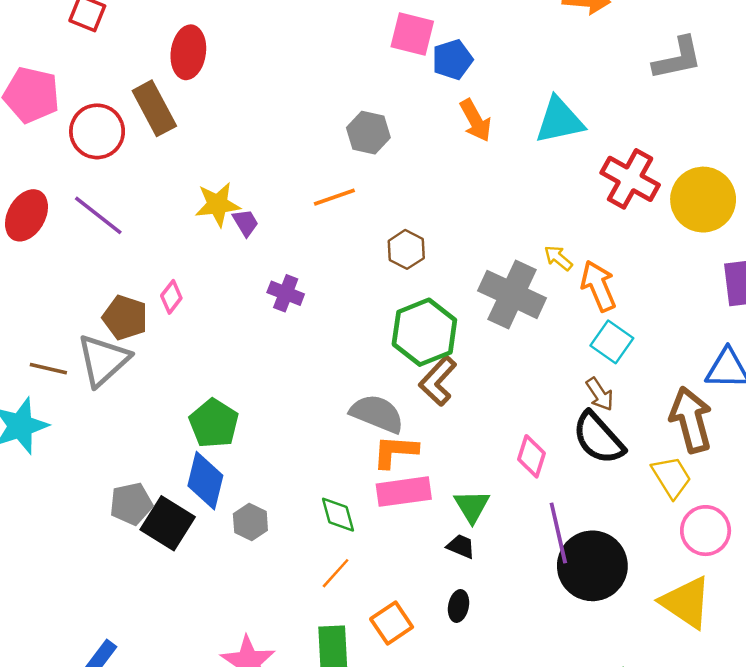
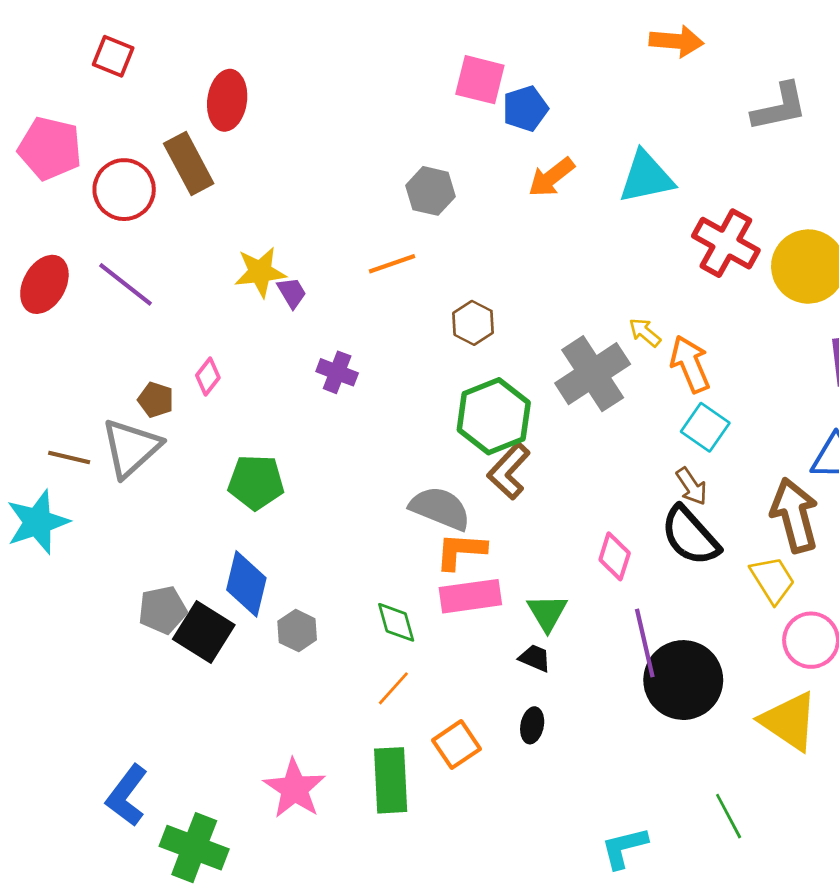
orange arrow: (476, 120) -> (551, 177), turned 81
gray cross: (512, 294) -> (593, 374), turned 32
brown pentagon: (125, 318) -> (156, 400), size x0.7
green pentagon: (214, 423) -> (256, 482), moved, turned -30

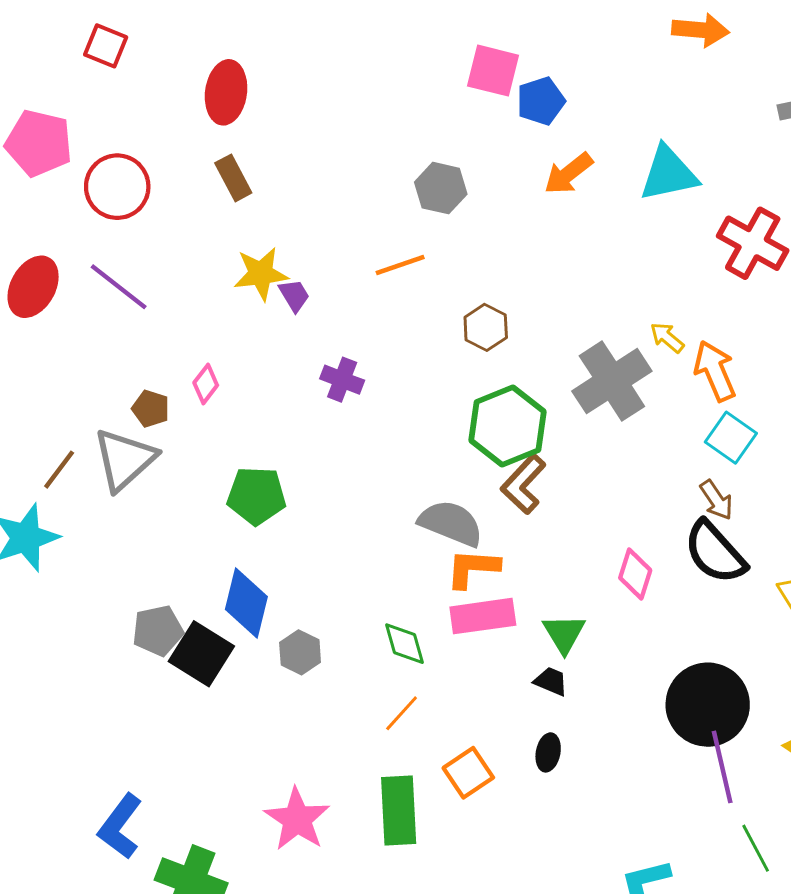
brown rectangle: (189, 163) -> (233, 178), moved, size x0.7
brown line: (69, 457) -> (59, 470), turned -66
purple line: (645, 643) -> (722, 767), moved

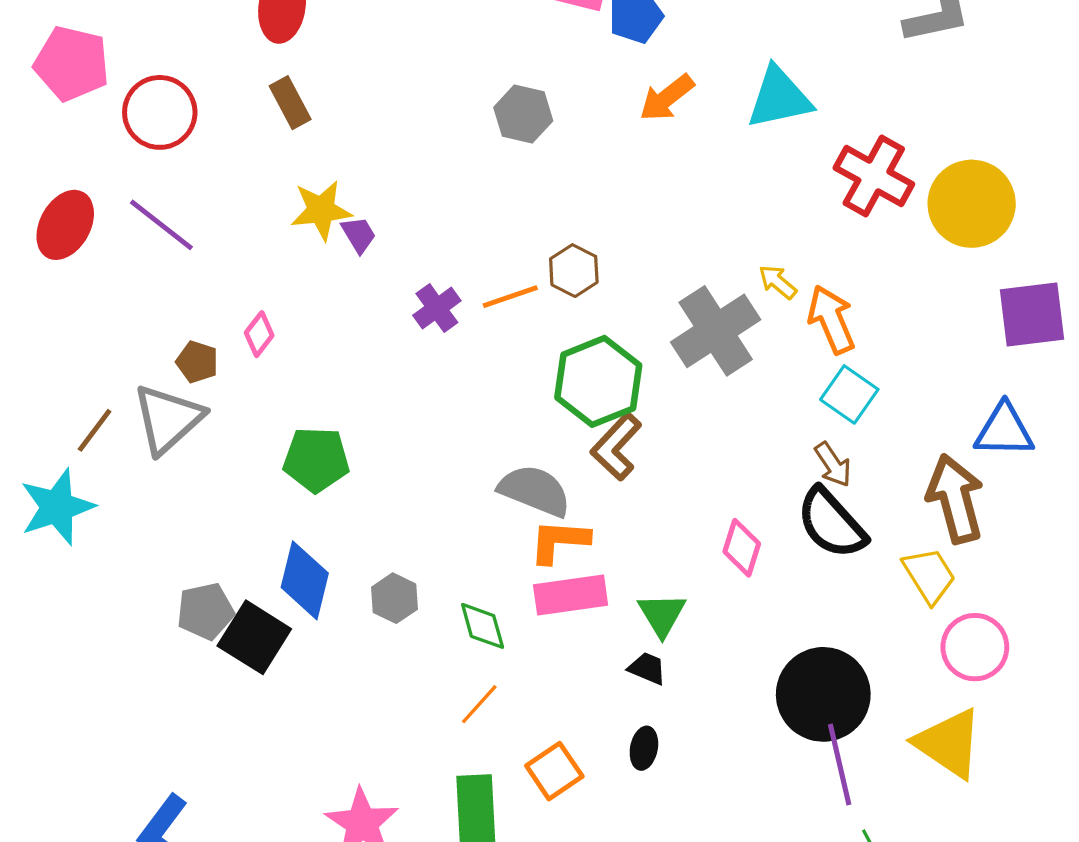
orange line: (400, 265) -> (510, 297), moved
purple cross: (342, 380) -> (437, 308), moved, turned 33
gray hexagon: (300, 652) -> (395, 598), moved

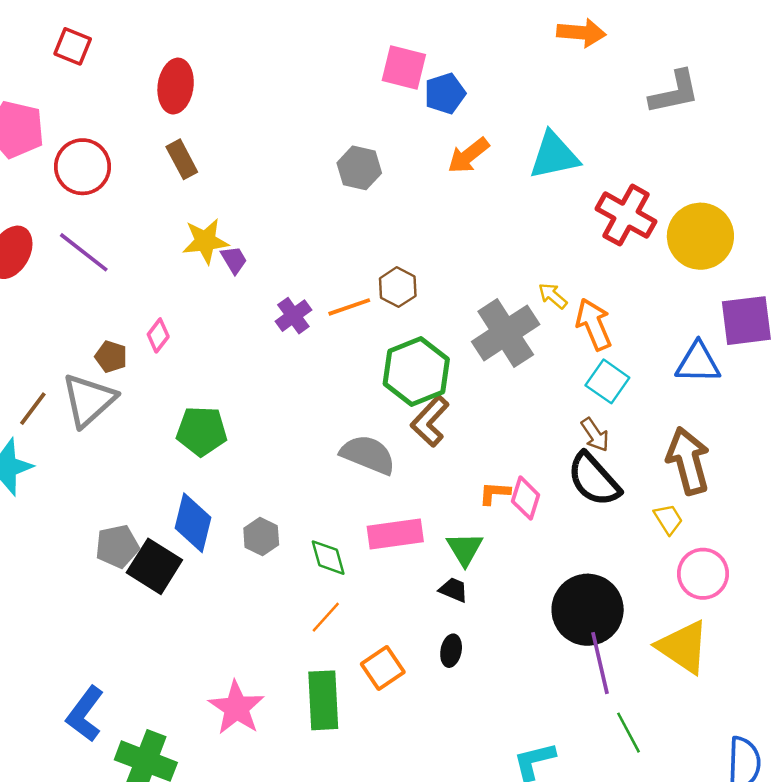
blue triangle: (1004, 430) -> (698, 363), moved
orange L-shape: (559, 541) -> (494, 493), moved, size x0.7
yellow trapezoid: (929, 575) -> (668, 519), size x0.7

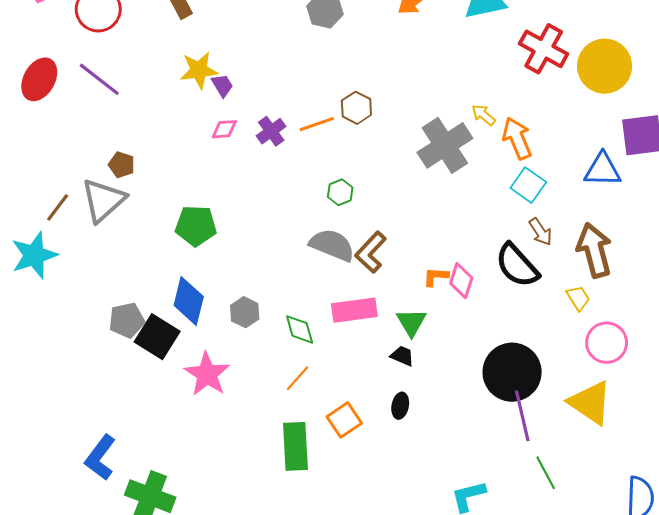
pink diamond: (158, 335) -> (224, 129), moved, turned 48
green hexagon: (416, 371) -> (340, 192), moved, size x0.5
brown L-shape: (430, 421) -> (371, 252), moved
brown arrow: (595, 435) -> (540, 232), moved
pink star: (236, 708) -> (207, 374), moved

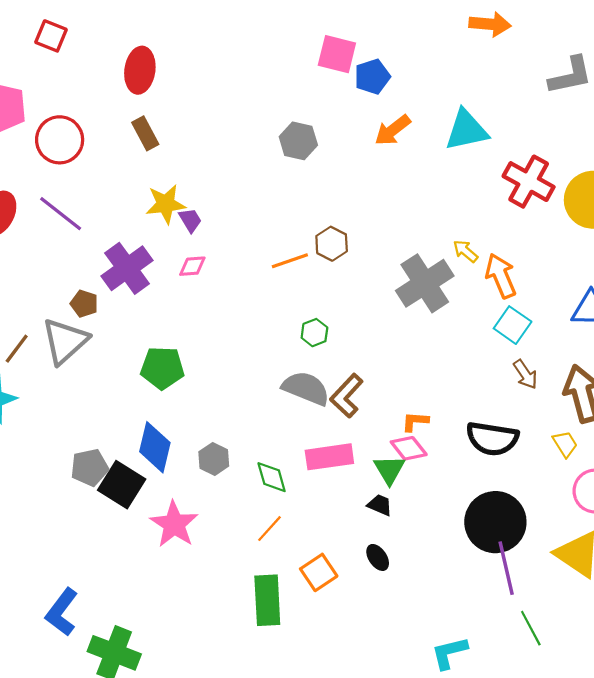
purple cross: (271, 131) -> (127, 268), moved, size x1.6
black semicircle: (517, 265) -> (492, 439), moved, turned -39
pink diamond: (461, 281) -> (409, 448), moved, turned -56
black ellipse: (400, 406) -> (378, 557), turned -45

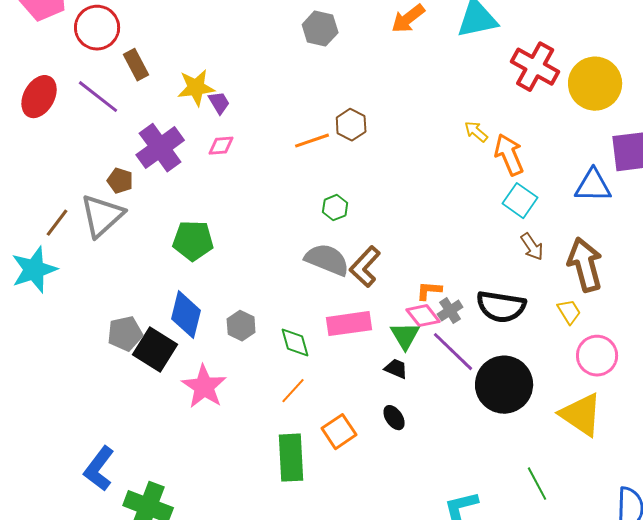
brown rectangle: (145, 133) -> (136, 65), moved
gray cross: (425, 283) -> (450, 311), moved, size x0.5
purple line: (506, 568) -> (453, 352), moved, turned -33

